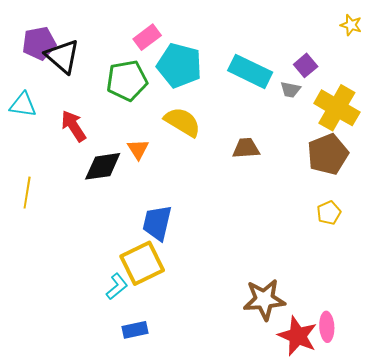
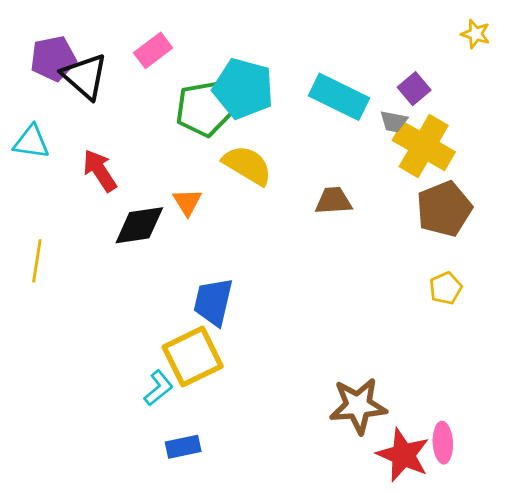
pink rectangle: (147, 37) -> (153, 50), moved
green pentagon: (127, 81) -> (204, 109), moved
yellow cross: (337, 108) -> (424, 146), moved

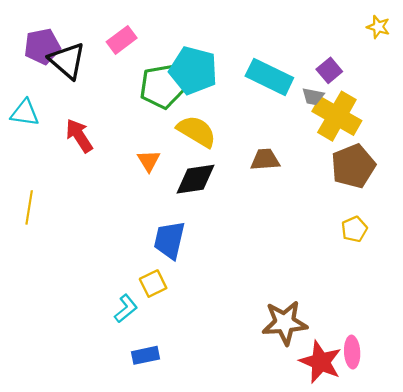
black diamond: (139, 225) -> (196, 179), moved
yellow square: (193, 357) -> (153, 284), size x0.6

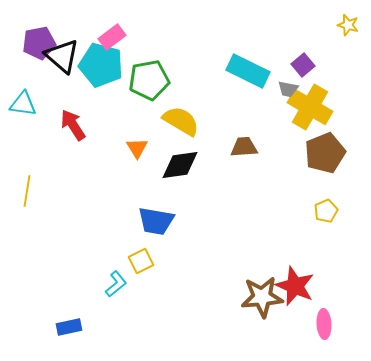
cyan pentagon: (193, 70) -> (101, 65), moved
blue trapezoid: (169, 240) -> (156, 221), turned -93
blue rectangle: (145, 355) -> (69, 327), moved
red star: (321, 362) -> (295, 286), moved

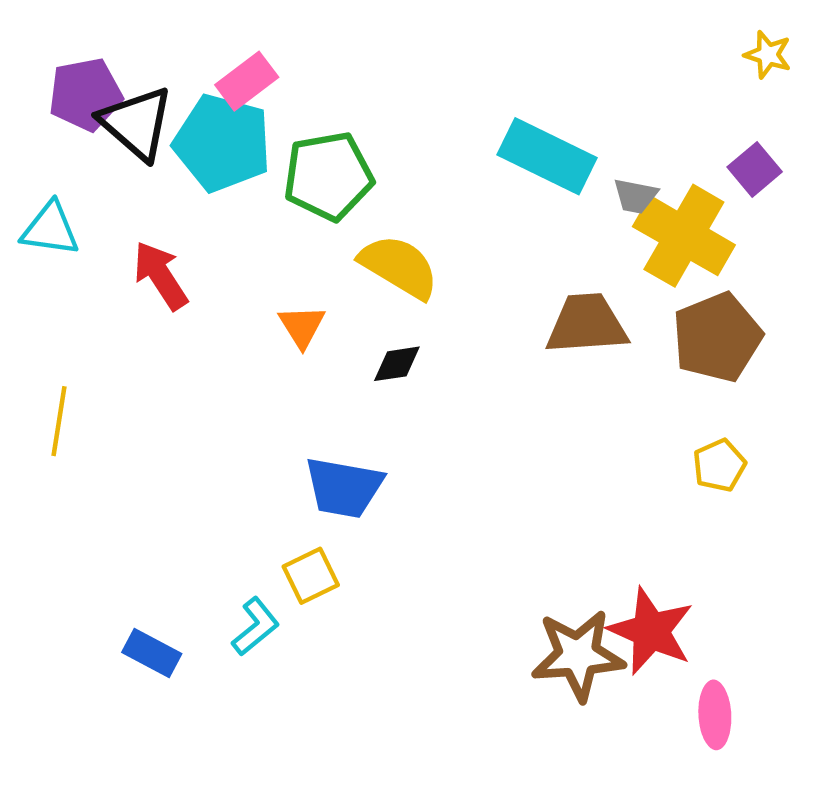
purple square: (303, 65) -> (755, 169), moved
brown trapezoid: (244, 147) -> (587, 324), moved, size x1.4
black diamond: (180, 165) -> (397, 364), size x0.6
blue rectangle: (69, 327) -> (152, 653), moved, turned 40

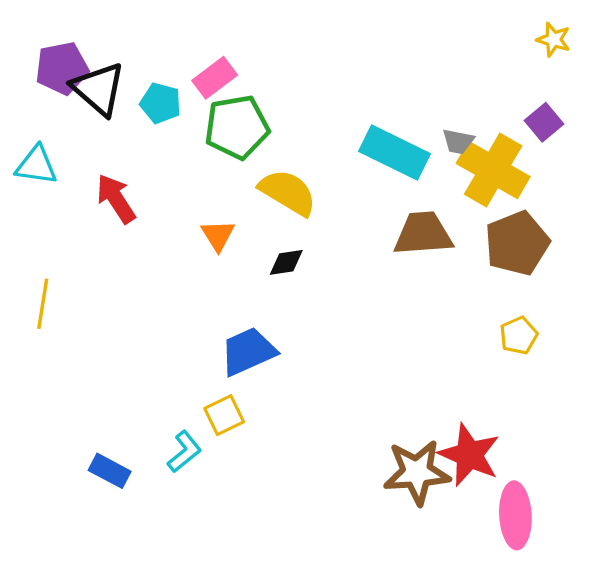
pink rectangle: (247, 81) -> (215, 78), moved
cyan pentagon: (222, 143) -> (161, 103), size x0.6
cyan rectangle: (547, 156) -> (394, 153), moved
blue trapezoid: (344, 487) -> (248, 351), turned 146
pink ellipse: (715, 715) -> (515, 515), size x1.4

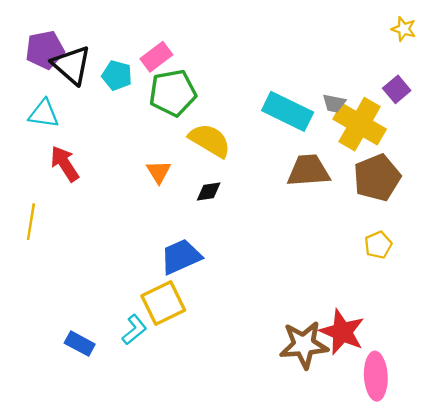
cyan triangle: (36, 165) -> (44, 114), moved
red arrow: (116, 199) -> (65, 164), moved
yellow square: (224, 415) -> (163, 303), size x1.5

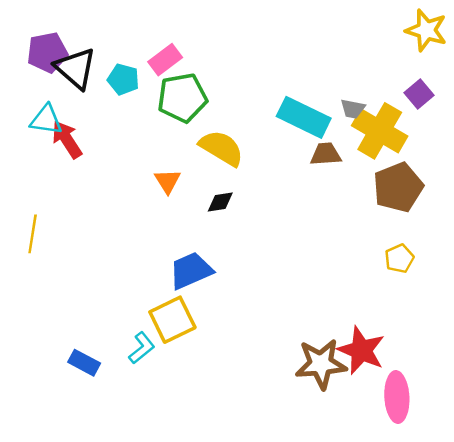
yellow star: (404, 29) -> (426, 30), size x1.6
red arrow: (65, 164) -> (67, 139), moved
brown trapezoid: (308, 171) -> (326, 154), moved, size x0.7

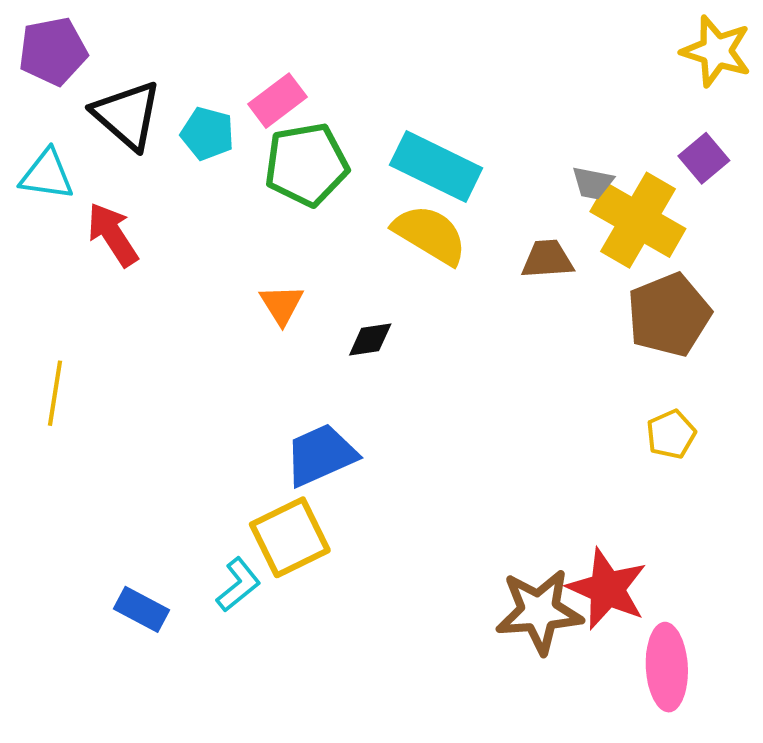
purple pentagon: (47, 52) -> (53, 51), moved
cyan rectangle: (304, 117) -> (436, 167), moved
cyan triangle: (46, 120) -> (47, 175), moved
yellow semicircle: (221, 148) -> (430, 235), moved

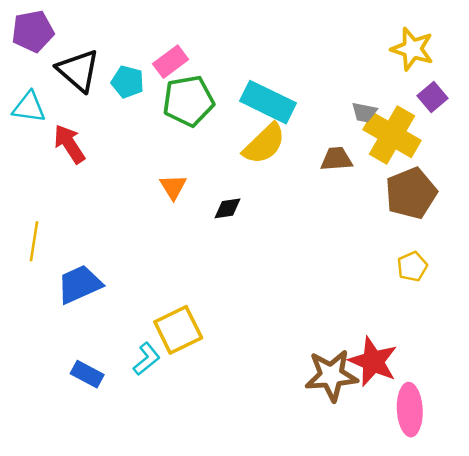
yellow star: (716, 51) -> (412, 49), moved
yellow semicircle: (430, 235) -> (264, 144), turned 105
blue trapezoid: (321, 455) -> (80, 284), moved

